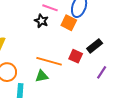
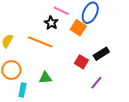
orange line: (49, 61) -> (40, 42), moved
purple line: (102, 72) -> (96, 83), moved

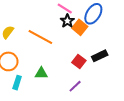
black star: (51, 23) -> (67, 21), moved
purple line: (96, 83) -> (75, 86), moved

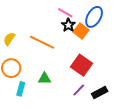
black rectangle: (100, 56) -> (100, 92), moved
red square: (79, 61) -> (82, 65), size x1.5

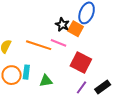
pink line: (65, 13) -> (58, 43), moved
cyan rectangle: (21, 89) -> (26, 72), moved

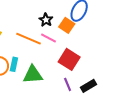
black star: (62, 25) -> (46, 20), moved
green triangle: (46, 81) -> (33, 75), size x1.5
purple line: (81, 87) -> (68, 84), turned -64

